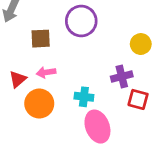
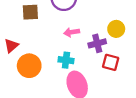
yellow circle: (141, 44) -> (116, 29), moved
pink arrow: (46, 72) -> (72, 32), moved

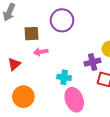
pink arrow: (72, 32) -> (41, 52), moved
orange circle: (29, 66) -> (23, 97), moved

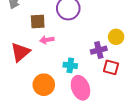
red triangle: (14, 64) -> (20, 52), size x1.5
orange circle: (23, 97) -> (44, 85), moved

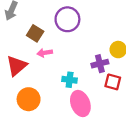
brown square: (38, 22) -> (35, 33), turned 35
orange circle: (44, 85) -> (29, 99), moved

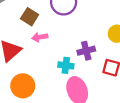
purple cross: (100, 64) -> (86, 51), moved

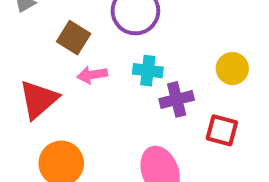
cyan cross: (66, 65) -> (148, 71), moved

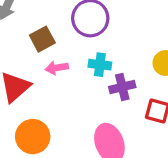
brown square: (74, 38) -> (42, 39), turned 30

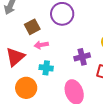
cyan cross: (100, 65) -> (46, 68), moved

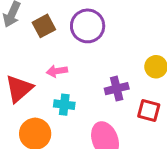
brown square: (32, 27) -> (44, 26), moved

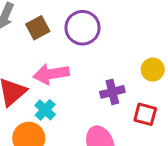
pink arrow: (57, 71) -> (51, 74), size x1.6
cyan cross: (64, 105) -> (45, 110), moved, turned 36

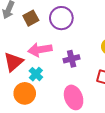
purple cross: (112, 92) -> (72, 59), moved

